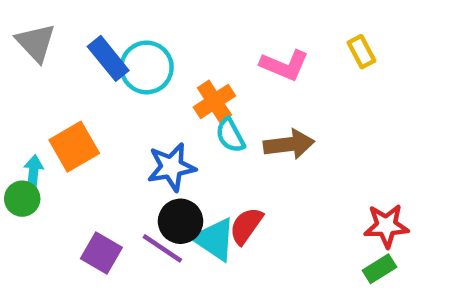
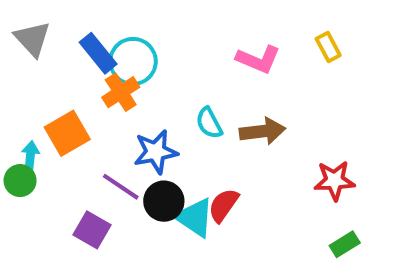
orange cross: (214, 101) -> (121, 92), moved
red star: (386, 226) -> (334, 181), moved
purple line: (162, 248) -> (121, 187), moved

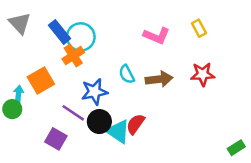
red star: (334, 181) -> (203, 74), moved
green rectangle: (345, 244) -> (236, 148), moved

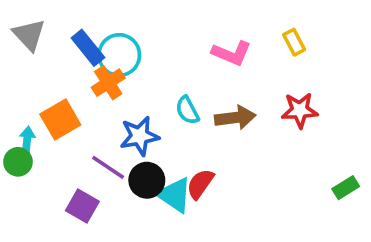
green rectangle: (236, 148) -> (346, 188), moved

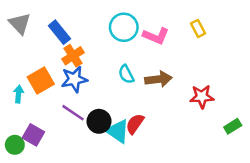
cyan circle: (119, 55) -> (124, 27), moved
red star: (300, 110) -> (202, 97), moved
blue star: (139, 136) -> (74, 79), moved
green circle: (18, 162) -> (15, 145), moved
purple square: (82, 206) -> (33, 135), moved

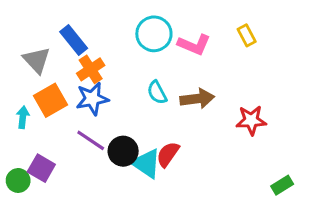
gray triangle: (20, 24) -> (37, 60), moved
green rectangle: (233, 126) -> (282, 185), moved

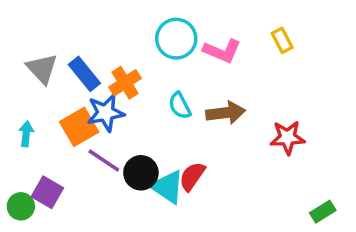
blue rectangle: (74, 40) -> (84, 74), moved
orange cross: (91, 69) -> (125, 83), moved
orange square: (51, 100) -> (79, 127), moved

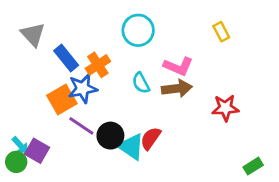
pink L-shape: (222, 51) -> (178, 66), moved
gray triangle: (42, 69) -> (33, 34), moved
cyan arrow: (26, 134) -> (20, 145), moved, turned 132

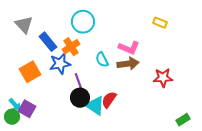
cyan circle: (138, 30) -> (83, 22), moved
yellow rectangle: (221, 32) -> (160, 23), turned -40
orange square: (62, 100) -> (30, 72), moved
purple line: (81, 126) -> (79, 83), moved, turned 36

